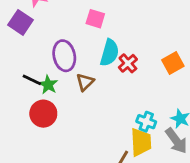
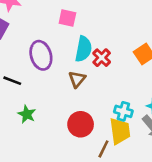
brown triangle: (85, 82) -> (77, 79), moved
green star: (48, 85) -> (27, 114), moved
red circle: (43, 114) -> (81, 124), moved

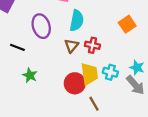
red cross: (102, 58) -> (92, 45), moved, turned -32
yellow trapezoid: (120, 131) -> (89, 74), moved
brown line: (103, 149) -> (94, 104), turned -56

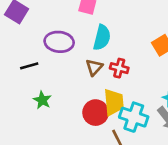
purple ellipse: (41, 26) -> (59, 42), turned -70
black line: (17, 47) -> (29, 66), turned -40
cyan cross: (110, 72) -> (134, 117), moved, size x1.5

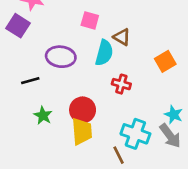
brown triangle: (94, 67) -> (122, 37), moved, turned -42
yellow trapezoid: (114, 102) -> (82, 131), moved
red circle: (96, 113) -> (83, 110), moved

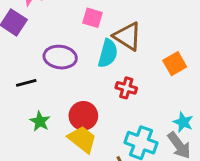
brown triangle: (122, 37) -> (127, 36), size x1.5
yellow trapezoid: (82, 131) -> (82, 139), turned -48

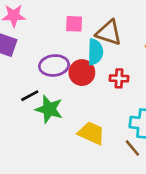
red circle: (83, 116) -> (82, 73), moved
green star: (40, 121) -> (49, 109), moved, size x1.5

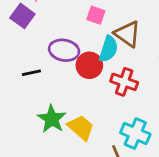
red cross: (119, 78) -> (124, 82), size x1.4
green star: (49, 109) -> (52, 119), moved

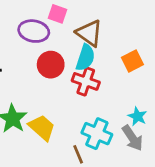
cyan semicircle: (109, 49) -> (85, 58), moved
purple ellipse: (64, 50) -> (34, 31), moved

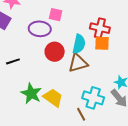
brown triangle: (89, 33) -> (78, 63), moved, turned -45
orange square: (132, 61) -> (102, 43), moved, turned 35
red cross: (86, 81) -> (100, 28), moved

